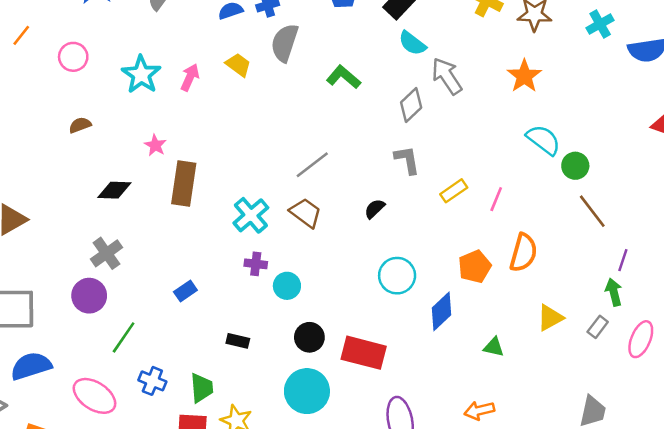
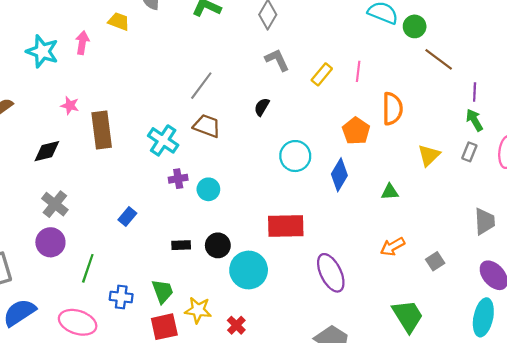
black circle: (309, 337) -> (218, 245), moved

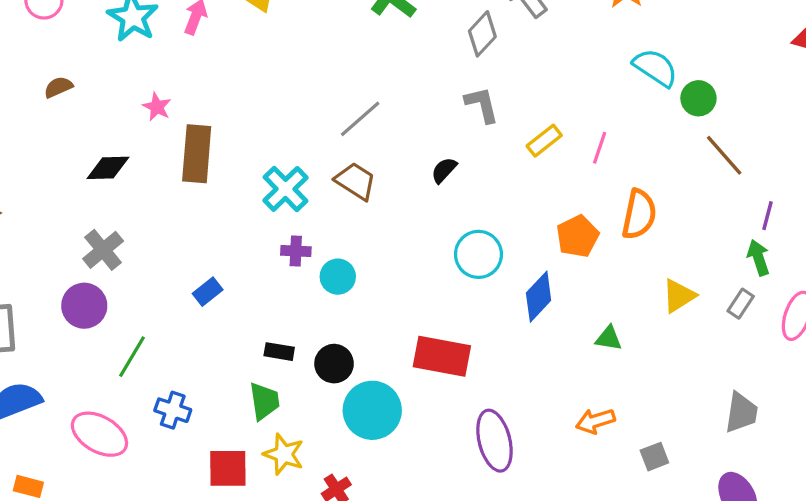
green trapezoid: (163, 291) -> (264, 401), moved

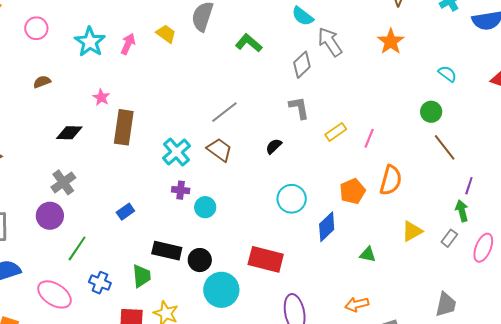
cyan semicircle: (655, 68) -> (447, 74), moved, size x0.7
black rectangle: (279, 352) -> (167, 251), size x1.6
green trapezoid: (264, 401) -> (141, 276), moved

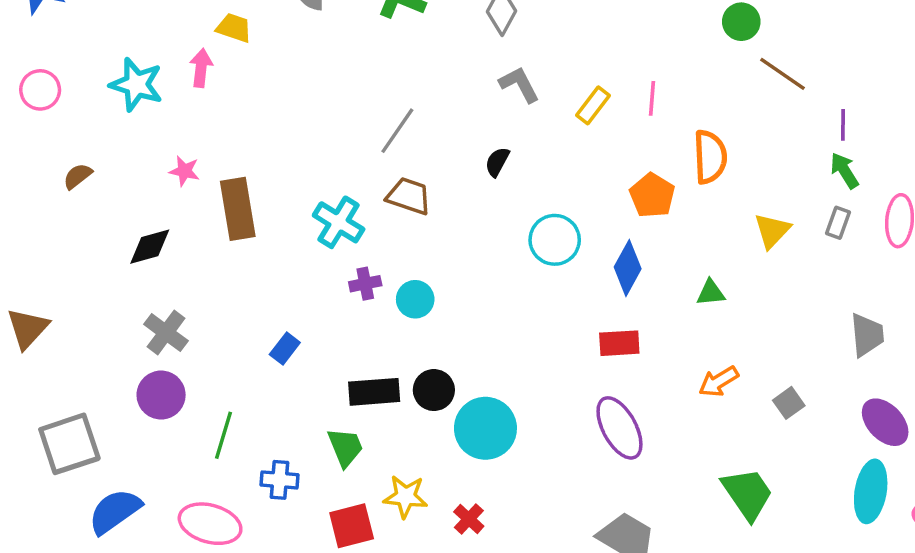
yellow trapezoid: (166, 34) -> (234, 28), moved
red rectangle: (266, 259) -> (619, 343), moved, size x0.7

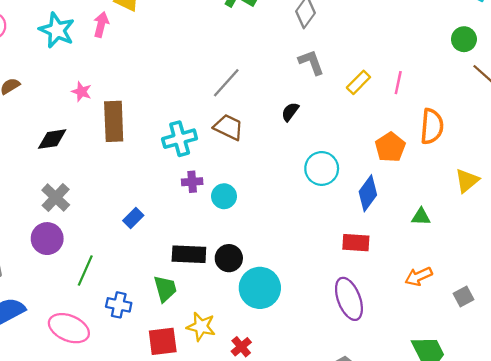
cyan cross: (339, 222) -> (180, 139), turned 36

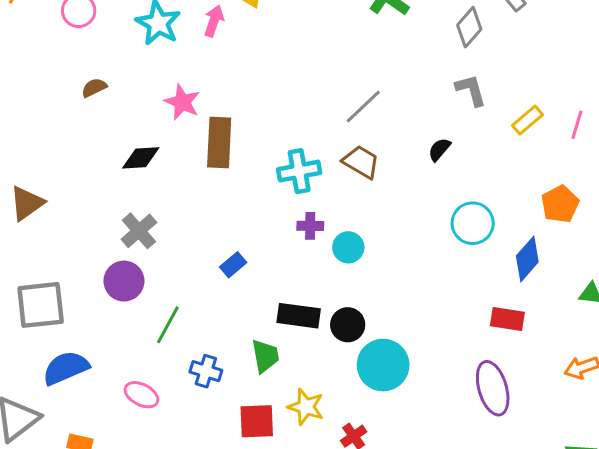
pink star: (81, 92) -> (182, 102), size x1.4
pink ellipse: (69, 328) -> (141, 395), size x0.7

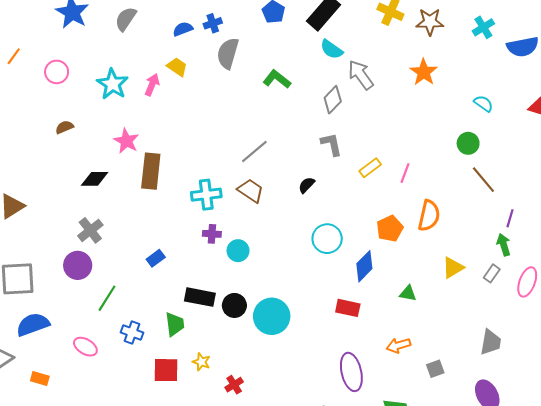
cyan circle: (383, 365) -> (272, 316), moved
purple ellipse: (493, 388) -> (351, 372), moved
yellow star: (306, 407) -> (201, 362), size x0.7

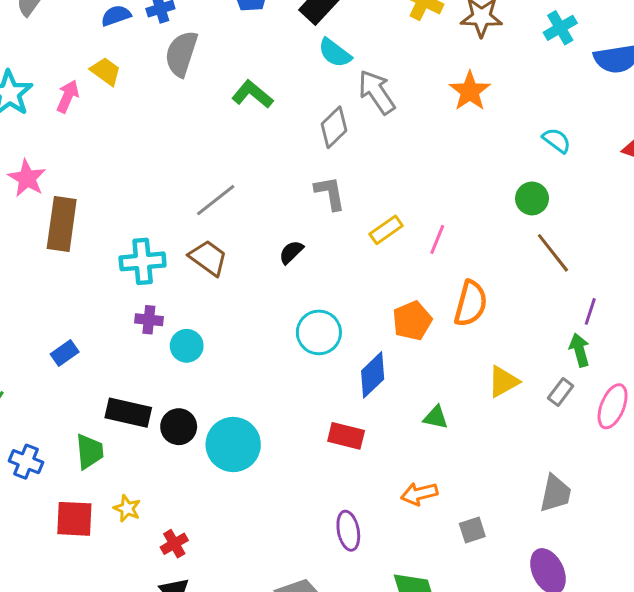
purple ellipse: (351, 372) -> (348, 531), size x0.7

